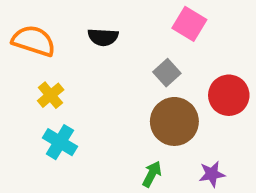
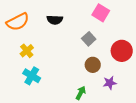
orange semicircle: (34, 41) -> (18, 22), turned 135
brown circle: (174, 121) -> (93, 65), size x0.6
purple star: (212, 174) -> (110, 83), moved

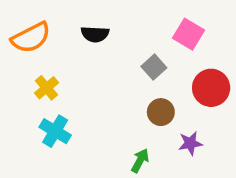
pink square: (101, 13) -> (189, 34), moved

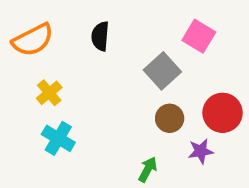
black semicircle: (95, 34) -> (100, 36), turned 92
gray square: (154, 67) -> (162, 71), size x1.4
red circle: (211, 88) -> (223, 113), moved

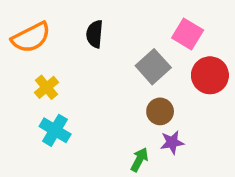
red circle: (223, 113) -> (210, 75), moved
purple star: (201, 151) -> (172, 142), moved

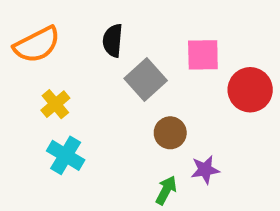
pink square: (188, 34) -> (203, 55), moved, turned -32
gray square: (153, 67) -> (146, 79), moved
brown circle: (160, 111) -> (170, 133), moved

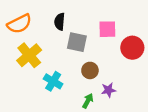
gray square: (146, 79) -> (77, 42), turned -36
yellow cross: (55, 104) -> (29, 55), size x1.6
cyan cross: (66, 155) -> (53, 81), moved

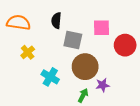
orange semicircle: (19, 24) -> (18, 23), turned -145
yellow cross: (29, 55) -> (28, 52), size x0.6
brown circle: (90, 70) -> (85, 67), size x1.6

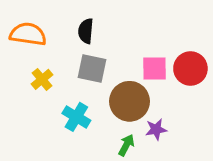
pink square: (102, 28) -> (154, 68), moved
gray square: (73, 40) -> (92, 68), moved

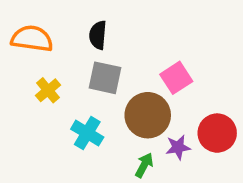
pink square: (154, 68) -> (176, 78), turned -32
red circle: (190, 68) -> (217, 133), moved

